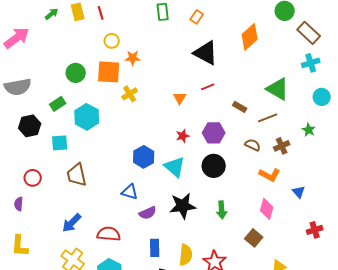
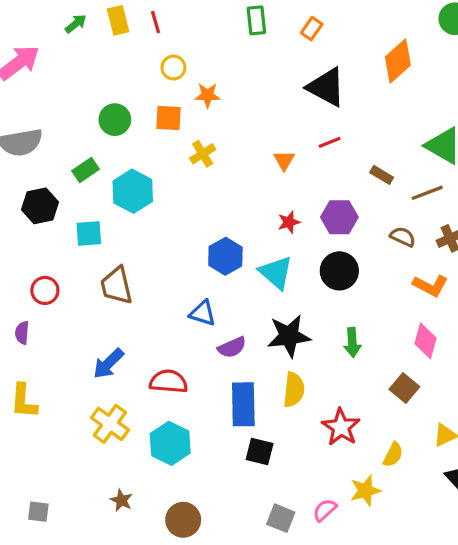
orange square: (109, 72) -> (169, 118), size x0.7
blue rectangle: (155, 248) -> (243, 404), size x1.5
yellow semicircle: (186, 255) -> (294, 390), moved

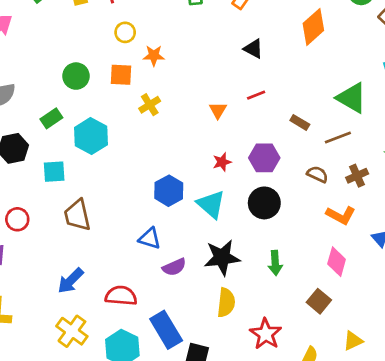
black triangle: (326, 87) -> (253, 49), size x0.6
blue rectangle: (243, 404) -> (166, 330), moved, turned -30

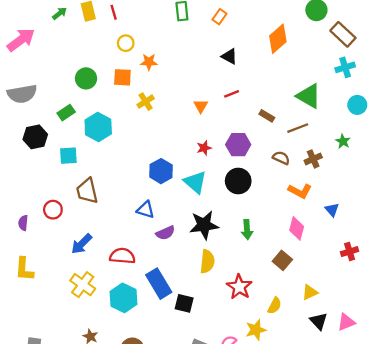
red circle: (17, 219) -> (53, 210), moved

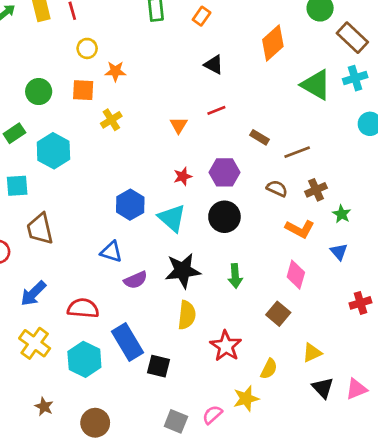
green triangle: (309, 96) -> (316, 85), moved
green star: (343, 141) -> (342, 214), moved

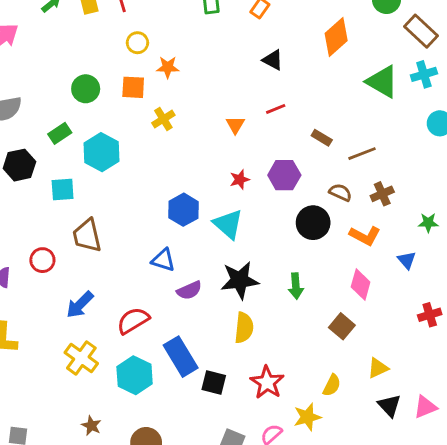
green star: (342, 214) -> (428, 223), moved, turned -30
black circle: (224, 217) -> (313, 223), moved
red semicircle: (83, 308) -> (133, 321), turned -36
red star: (226, 346) -> (267, 382), moved

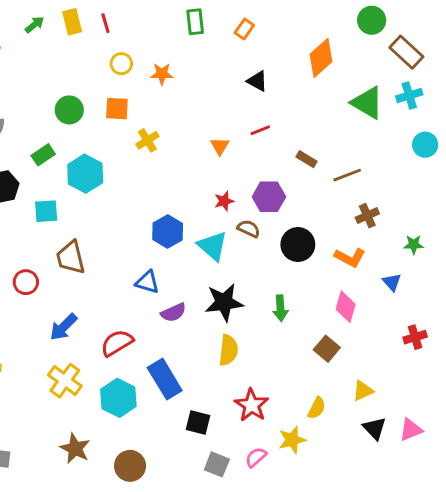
orange star: (168, 67) -> (162, 74), moved
brown semicircle: (340, 192) -> (249, 229), moved
black square: (214, 382) -> (198, 422), moved
brown star: (91, 426) -> (75, 449), size x1.5

